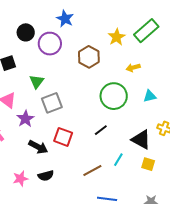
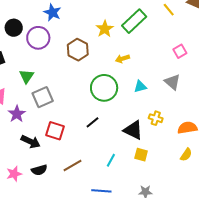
cyan line: (118, 160) -> (111, 160), moved
brown line: (92, 171) -> (73, 166), moved

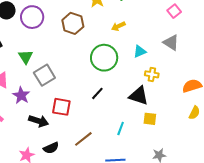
yellow cross: (156, 118) -> (152, 74), moved

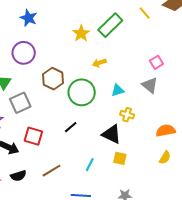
pink square: (174, 11) -> (156, 62), moved
purple circle: (32, 17) -> (24, 53), moved
brown hexagon: (73, 23) -> (53, 79), moved

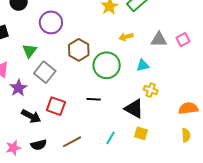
gray triangle: (150, 85) -> (159, 40), moved, turned -42
gray square: (20, 103) -> (45, 72), turned -30
black line: (71, 127) -> (94, 99), turned 40
yellow semicircle: (165, 158) -> (186, 135), turned -40

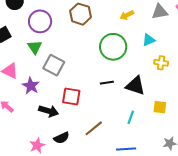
purple circle: (51, 22) -> (40, 21), moved
brown hexagon: (79, 50) -> (80, 14), moved
black triangle: (134, 109) -> (135, 86), moved

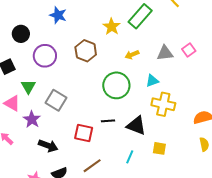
green triangle: (35, 47) -> (28, 87), moved
yellow cross: (161, 63) -> (163, 104), size x1.6
red square: (71, 97) -> (84, 133), moved

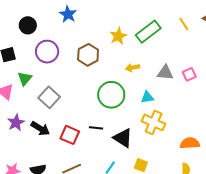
purple star: (32, 119) -> (16, 123), moved
black arrow: (48, 146) -> (40, 128), moved

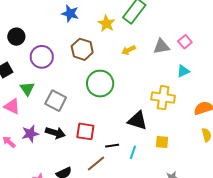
blue star: (68, 14) -> (70, 13), moved
green circle: (111, 95) -> (100, 84), moved
cyan triangle: (147, 97) -> (183, 71), moved
purple star: (16, 123) -> (30, 134), turned 30
black line: (96, 128) -> (112, 146), moved

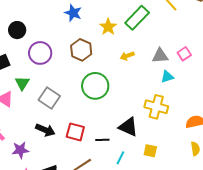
cyan triangle: (183, 71) -> (167, 77), moved
purple star: (30, 134) -> (20, 150), moved
black line: (112, 146) -> (102, 140), moved

